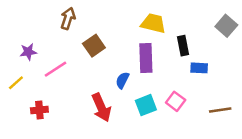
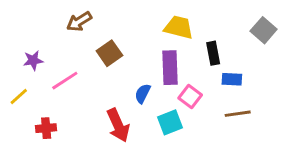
brown arrow: (68, 18) -> (79, 22), turned -140
pink square: (176, 101) -> (190, 96), moved
brown line: (220, 110) -> (238, 114), moved

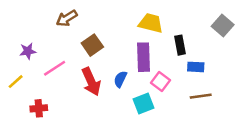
red arrow: (118, 125) -> (91, 82), moved

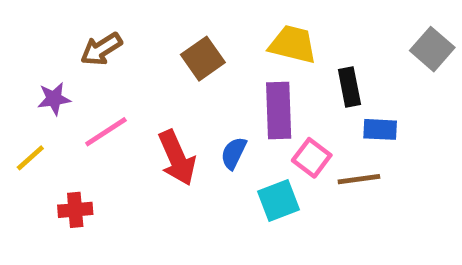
brown arrow: (67, 18) -> (101, 49), moved
brown square: (92, 45) -> (203, 59), moved
brown line: (201, 96) -> (359, 179), moved

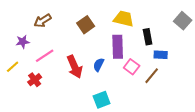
brown line: (359, 179) -> (152, 76), turned -42
cyan square: (279, 200) -> (102, 100), moved
red cross: (75, 210) -> (35, 80), moved, turned -32

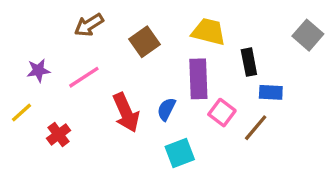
brown arrow: (43, 21) -> (89, 25), moved
pink line: (45, 56) -> (84, 77), moved
cyan square: (102, 100) -> (180, 153), moved

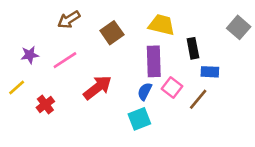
blue semicircle: (166, 109) -> (145, 91), moved
red arrow: (126, 113) -> (98, 87), turned -104

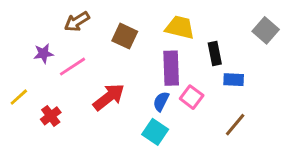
brown square: (112, 33) -> (125, 36), turned -30
purple star: (30, 55) -> (43, 54), moved
brown line: (198, 99) -> (235, 125), moved
cyan square: (139, 119) -> (155, 132), turned -35

